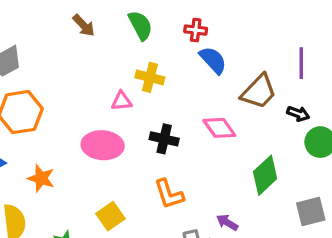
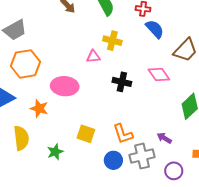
pink ellipse: (103, 145) -> (65, 86), moved
orange L-shape: (169, 194) -> (123, 134), moved
yellow square: (110, 216) -> (86, 134), turned -36

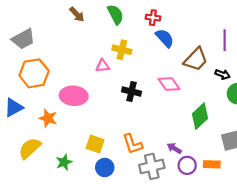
yellow semicircle: (21, 138) -> (30, 148), turned -125
blue circle: (113, 160) -> (105, 168), moved
purple circle: (174, 171) -> (187, 165), moved

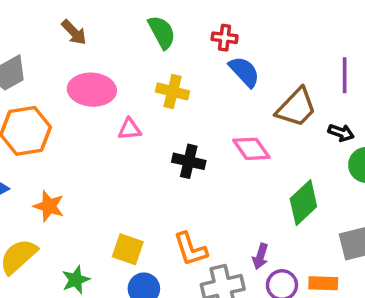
brown arrow: (77, 14) -> (74, 32), moved
pink triangle: (103, 66) -> (130, 129), moved
pink ellipse: (74, 96) -> (92, 90), moved
purple arrow: (174, 148) -> (260, 256), turned -104

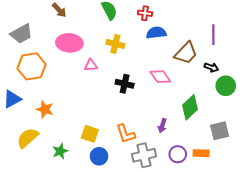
blue semicircle: (244, 72) -> (156, 33), turned -54
purple arrow: (260, 256) -> (162, 126), moved

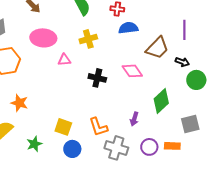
yellow cross: (115, 44) -> (88, 39), turned -30
gray cross: (144, 155) -> (116, 148), turned 30

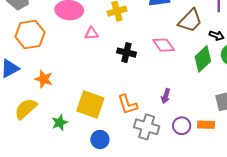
green diamond: (161, 101) -> (203, 59), moved
yellow square: (63, 127) -> (90, 105), size x1.5
blue circle: (72, 149) -> (100, 140), moved

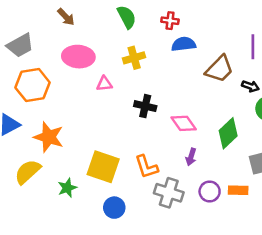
pink diamond: (164, 45) -> (184, 123), moved
green diamond: (203, 59) -> (228, 133), moved
orange star: (44, 79) -> (49, 137), size x1.4

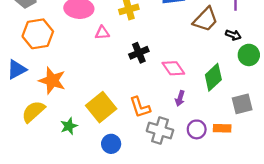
black cross: (145, 106) -> (139, 53), turned -36
yellow square: (103, 167) -> (101, 107), turned 32

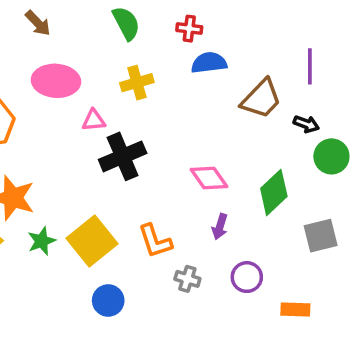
black cross: (139, 53) -> (123, 156), moved, size x1.4
green star: (69, 126) -> (42, 241), moved
orange rectangle: (222, 128) -> (295, 309), moved
gray cross: (160, 131) -> (187, 279), size x0.6

